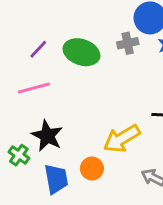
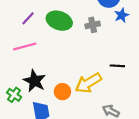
gray cross: (128, 43) -> (93, 25), moved
orange circle: (92, 168) -> (62, 92), moved

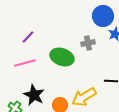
green ellipse: (59, 21) -> (62, 57), moved

